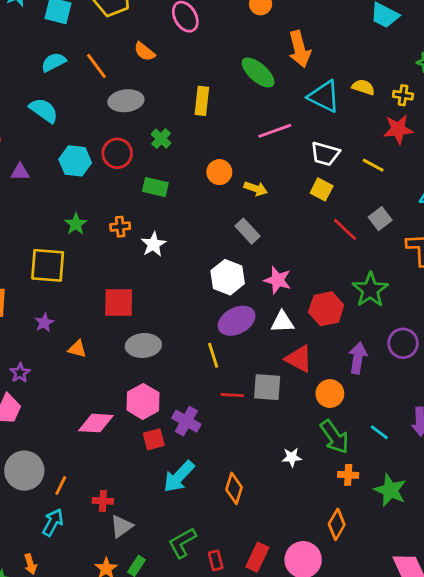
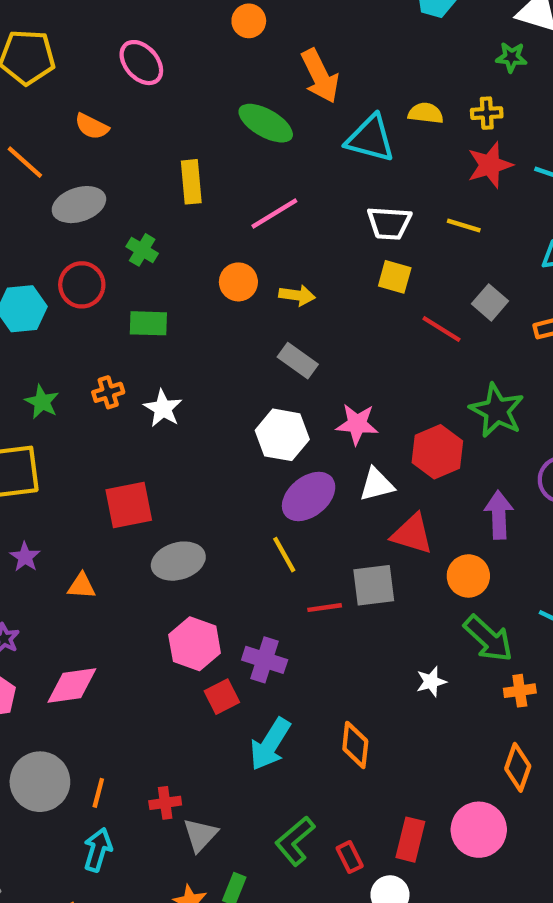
pink line: (275, 131) -> (274, 213), moved
pink diamond: (96, 423) -> (72, 685), moved

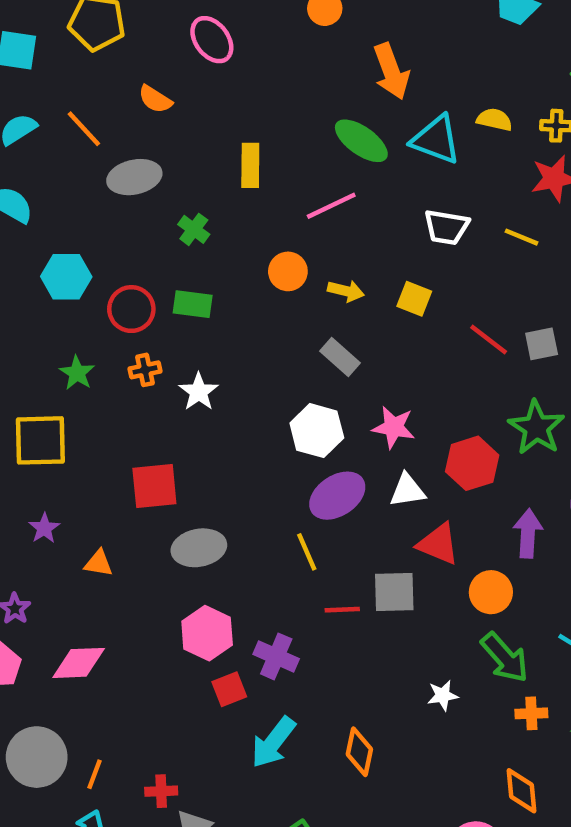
green ellipse: (266, 123) -> (361, 141), moved
yellow square: (395, 277) -> (414, 299), moved
red circle: (82, 285) -> (131, 309), moved
gray square: (490, 302) -> (542, 344), moved, turned 32
orange diamond: (518, 767) -> (522, 791), turned -30

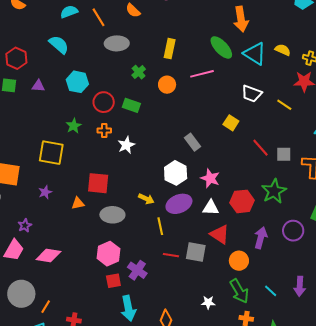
orange circle: (288, 271) -> (167, 85), moved
yellow arrow: (346, 291) -> (146, 199), moved
orange triangle: (98, 563) -> (78, 203), moved, turned -32
cyan arrow: (273, 742) -> (128, 308), turned -60

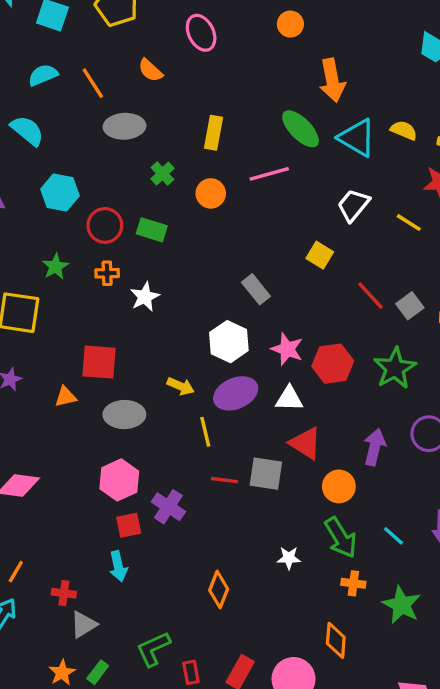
white trapezoid: (252, 94) -> (353, 205), turned 110
gray square: (284, 154) -> (410, 306), turned -35
red hexagon: (242, 201) -> (333, 364), moved
cyan arrow: (128, 308) -> (118, 566), moved, size x0.7

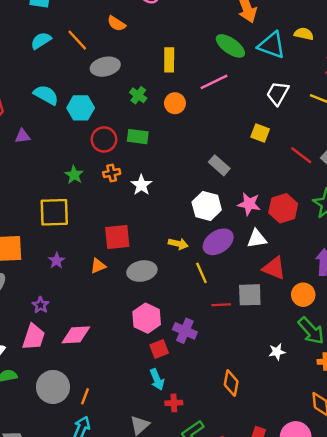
cyan semicircle: (27, 131) -> (46, 95), moved
cyan hexagon: (60, 193) -> (81, 108), moved
red cross: (64, 593) -> (174, 403), moved

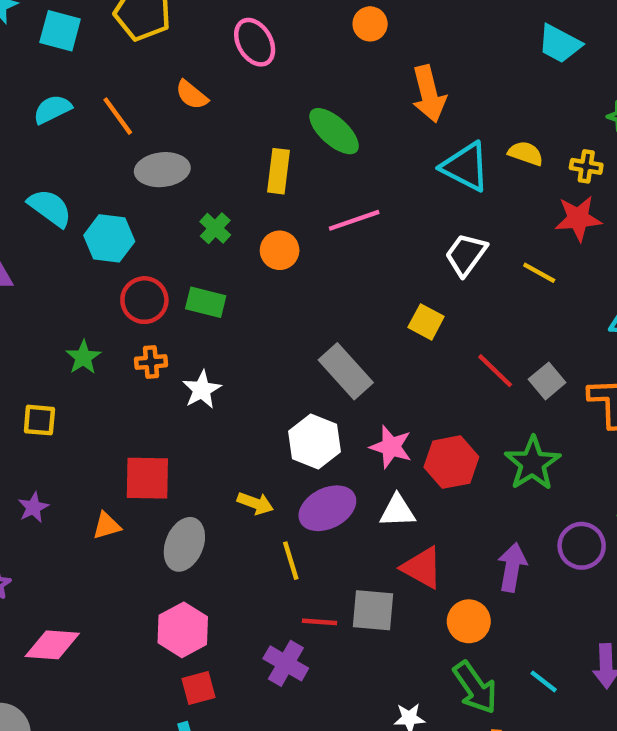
green ellipse: (230, 46) -> (334, 131), moved
gray rectangle: (219, 165) -> (346, 371), size x1.4
yellow square: (54, 212) -> (39, 420), size x0.6
gray ellipse: (142, 271) -> (184, 544), turned -64
purple cross: (185, 331) -> (286, 663), moved

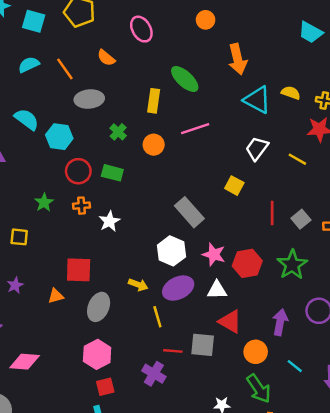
red line: (495, 371) -> (272, 213), turned 45
cyan line: (544, 681) -> (295, 366), moved

